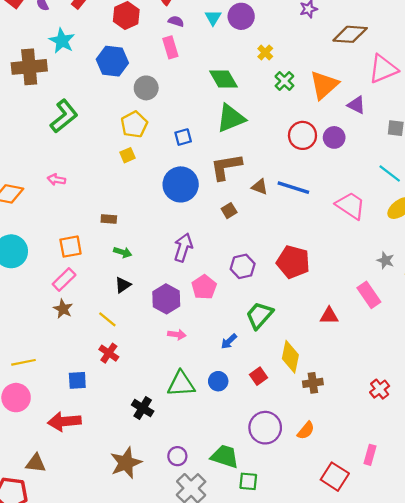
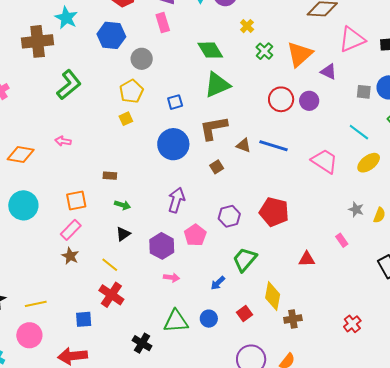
pink rectangle: (369, 295) -> (342, 240), size x0.6
red cross: (109, 353) -> (111, 295), size x1.4

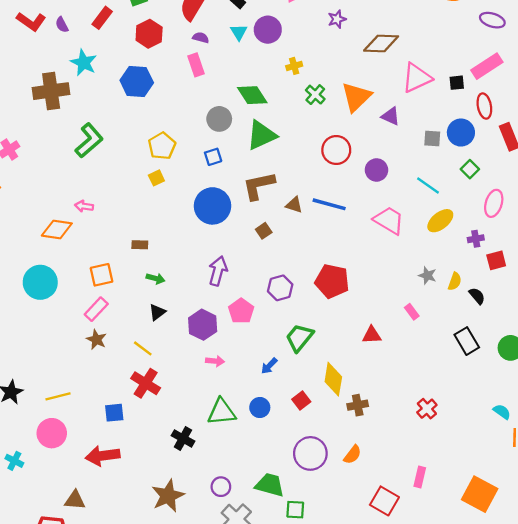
yellow cross: (247, 26) -> (294, 66), turned 32
gray circle: (142, 59) -> (219, 119), moved
purple circle: (309, 101) -> (376, 170), moved
orange diamond: (21, 154) -> (57, 230), moved

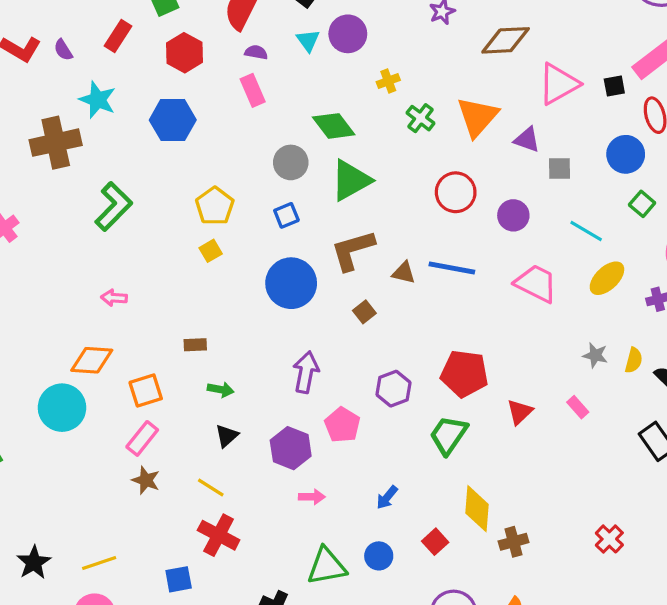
gray square: (432, 138) -> (559, 169), moved
orange diamond: (57, 230) -> (92, 360), moved
red triangle: (372, 335) -> (520, 412), moved, turned -36
green trapezoid: (299, 338) -> (449, 435), moved

